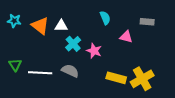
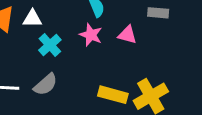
pink star: (94, 51) -> (91, 35), moved
gray semicircle: (70, 71) -> (46, 84), turned 114

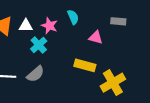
pink star: (91, 35) -> (49, 26), moved
yellow rectangle: (113, 95) -> (85, 65), moved

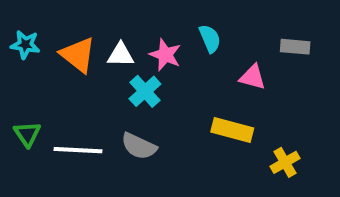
gray semicircle: (35, 74) -> (139, 146), turned 66
yellow cross: (113, 83) -> (285, 162), size x0.6

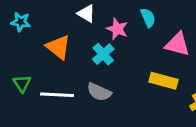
orange triangle: (78, 55) -> (58, 47), moved
white triangle: (121, 55) -> (86, 13), moved, turned 30
pink triangle: (253, 77) -> (177, 44), size x1.4

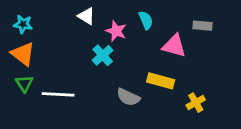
orange triangle: (58, 47) -> (23, 54), moved
gray semicircle: (99, 92) -> (128, 97), moved

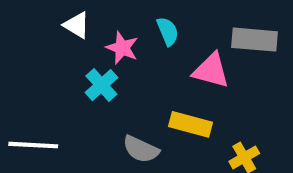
gray rectangle: (202, 26) -> (255, 40), size x1.5

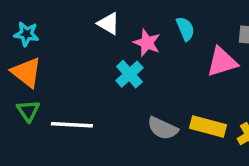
pink triangle: (211, 71) -> (222, 62), turned -32
yellow rectangle: (190, 124) -> (208, 126), moved

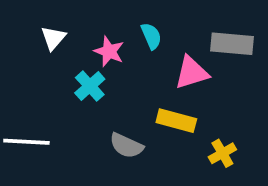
white triangle: (109, 24) -> (53, 38), moved, turned 40
yellow rectangle: (208, 126) -> (176, 121), moved

